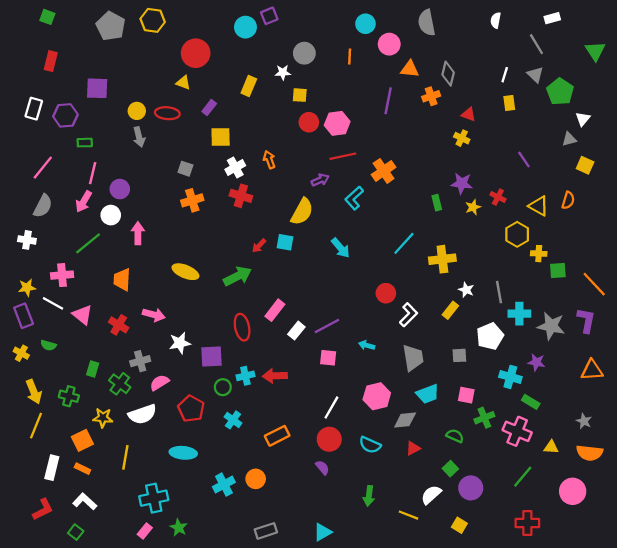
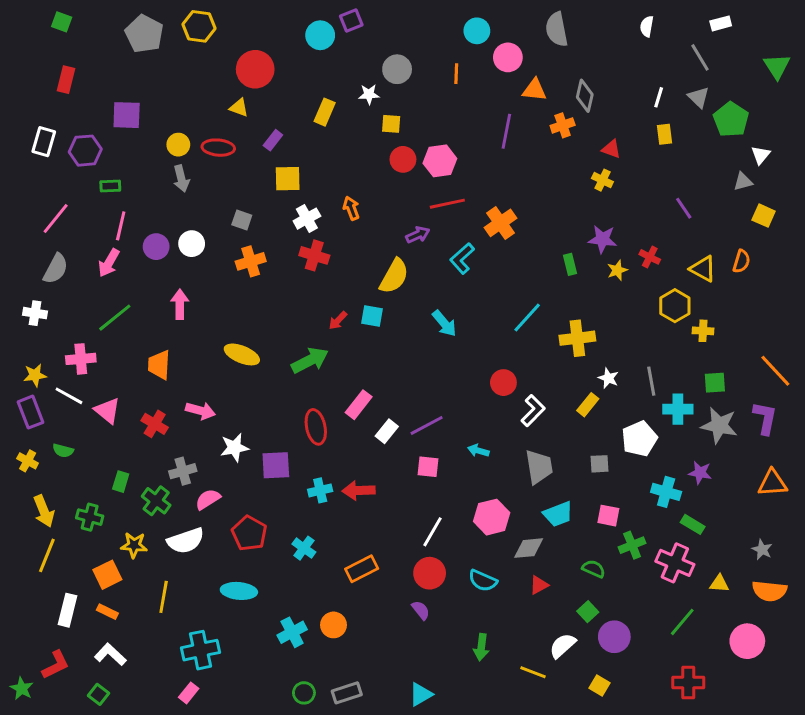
white circle: (111, 215) -> (192, 244), moved
green square: (558, 271) -> (715, 383), moved
green circle: (223, 387) -> (304, 693), moved
green star: (179, 528) -> (22, 688), moved

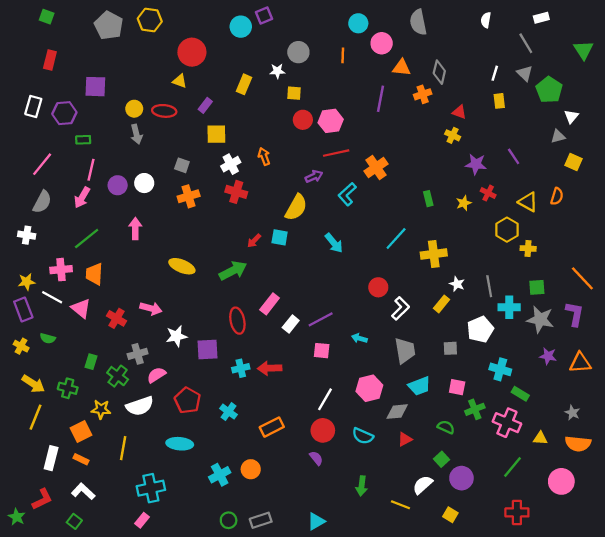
purple star: (602, 239) -> (476, 164), moved
orange trapezoid: (159, 365) -> (94, 274), moved
purple star: (700, 473) -> (548, 356), moved
yellow arrow: (44, 511) -> (33, 384), turned -35

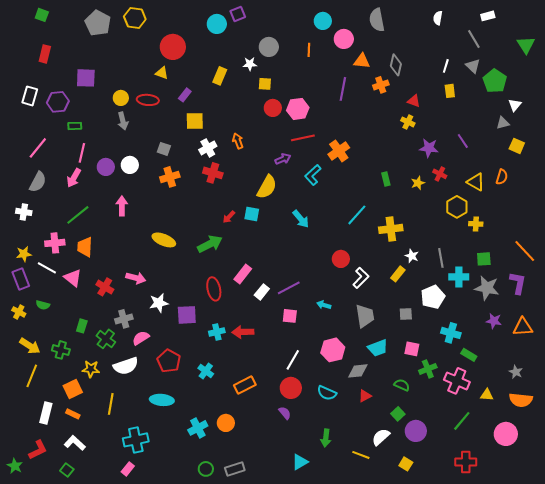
cyan triangle: (316, 521) -> (300, 462), moved

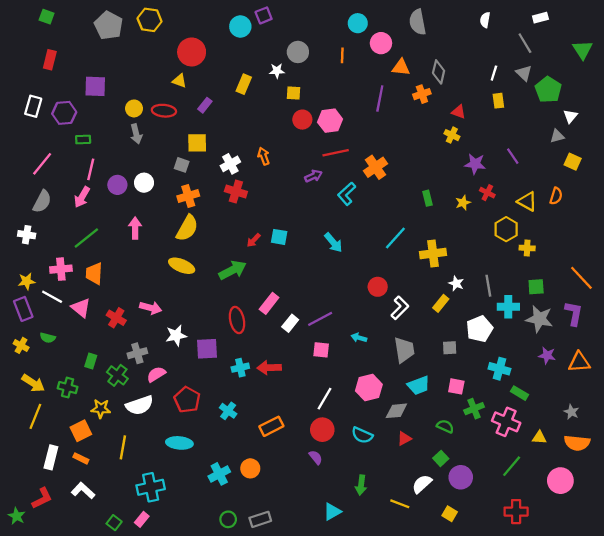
yellow square: (195, 121) -> (197, 143), moved
yellow semicircle: (267, 187) -> (187, 228), moved
green square: (67, 470) -> (114, 523), moved

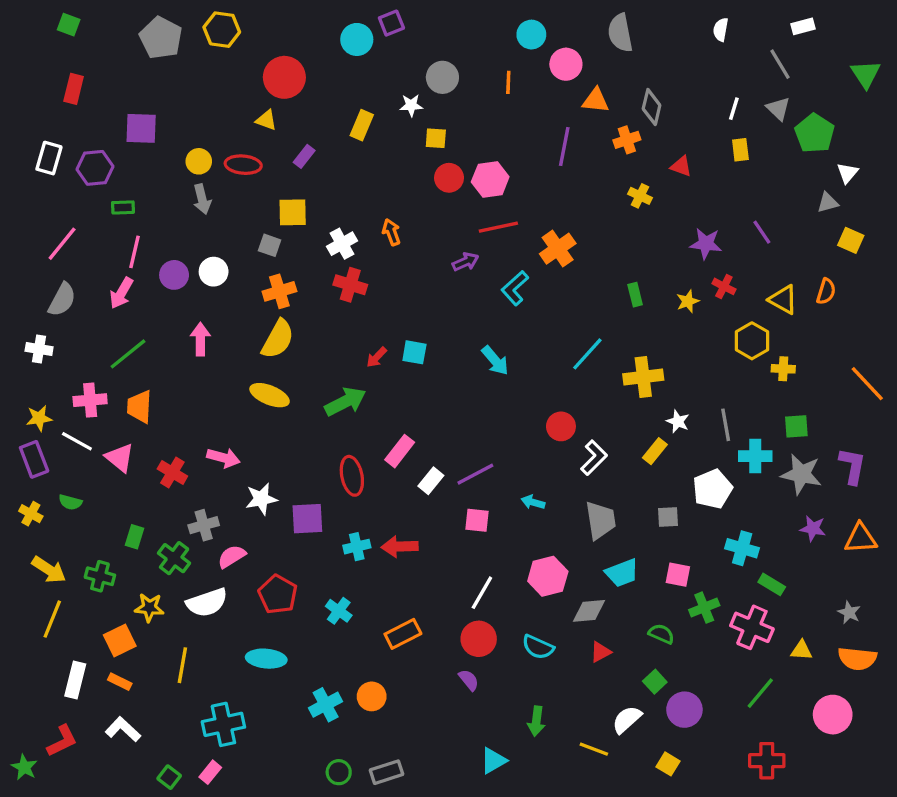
yellow cross: (452, 135) -> (640, 196), moved
orange line: (581, 278) -> (867, 384), moved

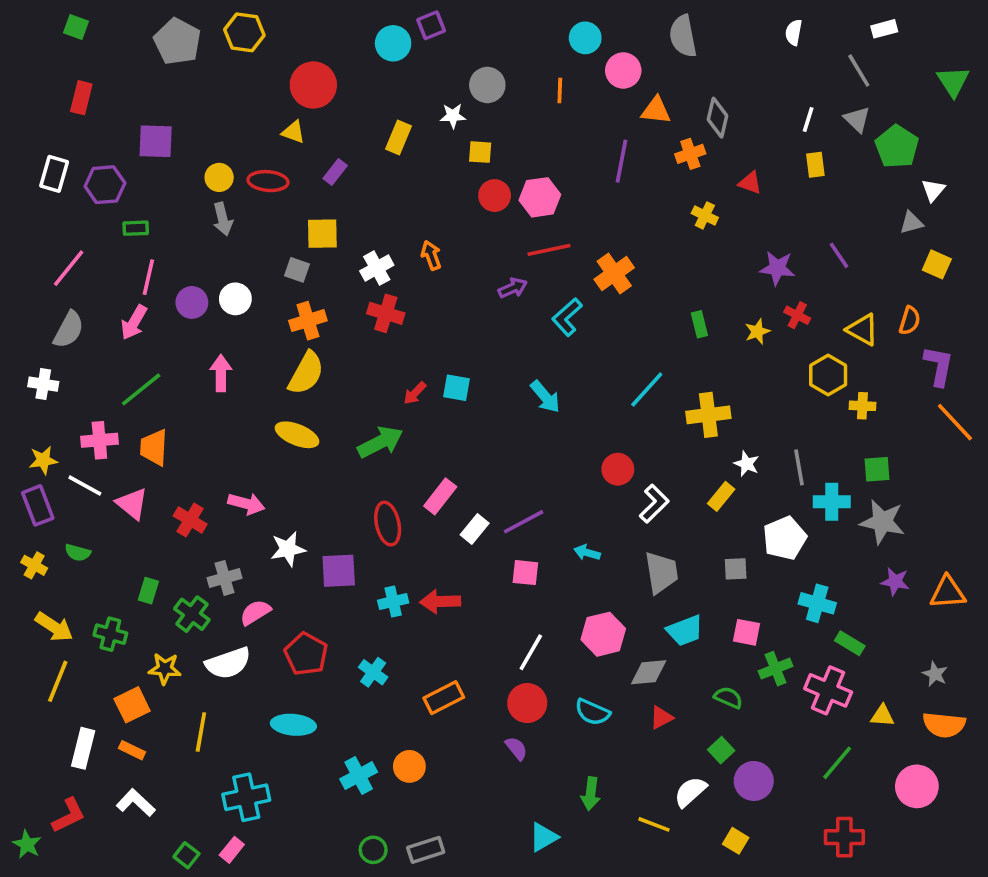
purple L-shape: (852, 466) -> (939, 366), moved

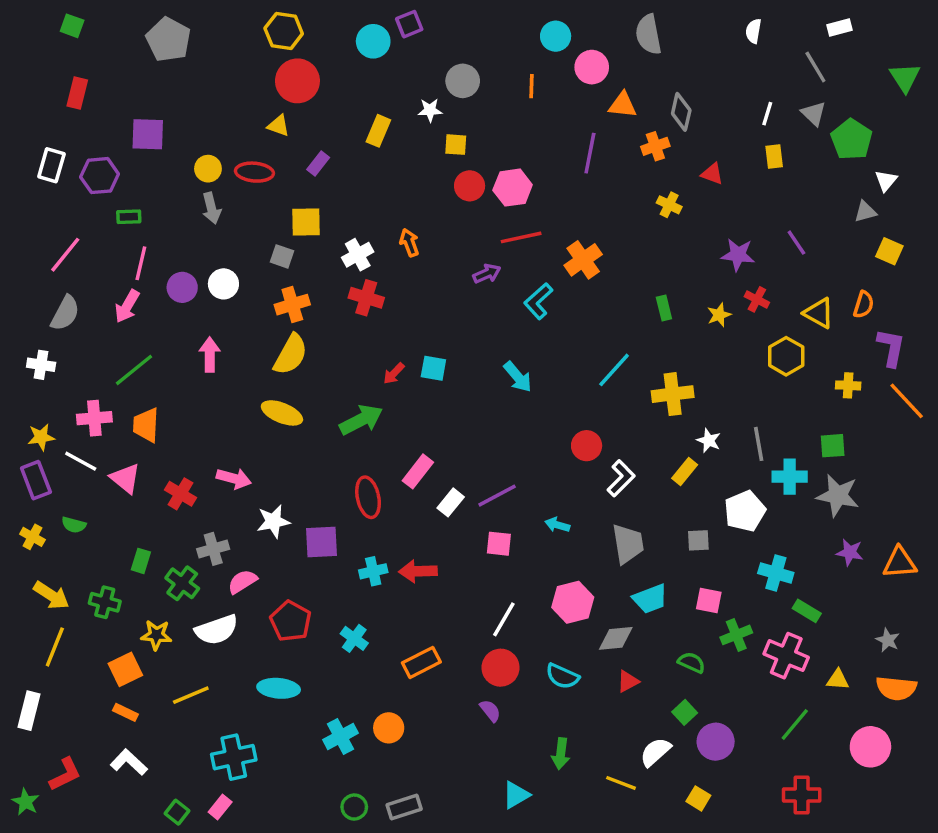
yellow hexagon: (244, 32) -> (284, 31), moved
yellow cross: (862, 406) -> (848, 385), moved
yellow line: (201, 732) -> (191, 695), turned 57
white rectangle: (83, 748) -> (29, 711), moved

